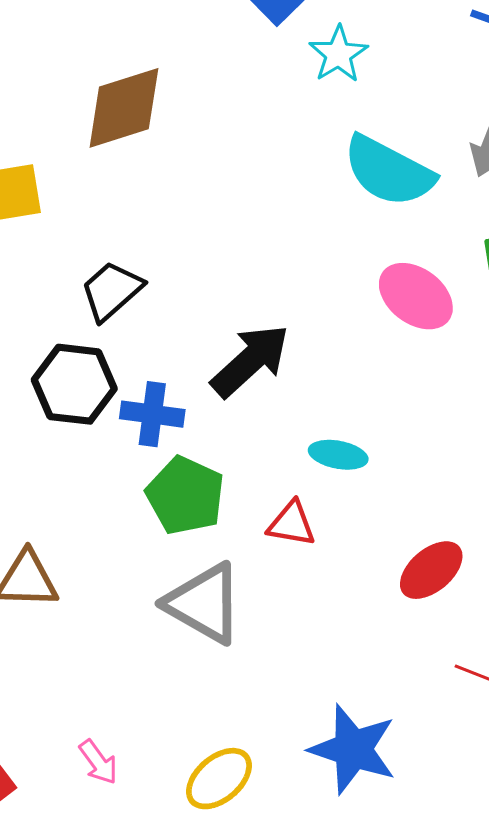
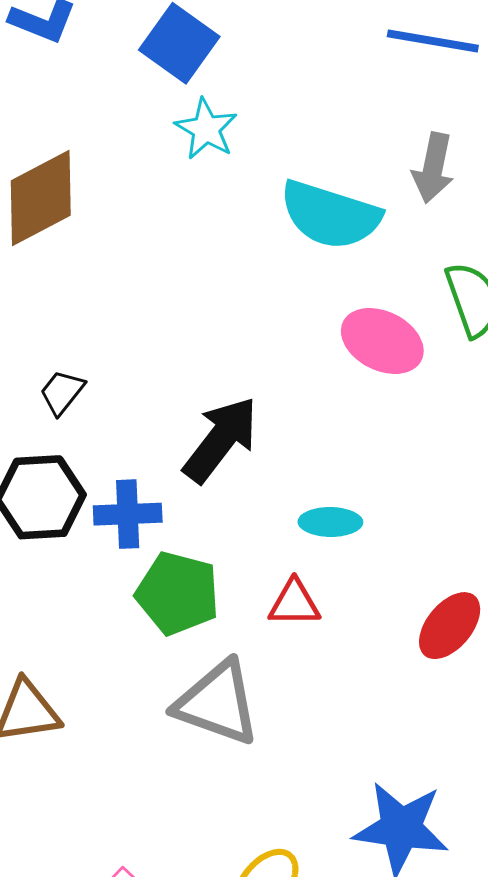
cyan star: (338, 54) -> (206, 129), moved
black trapezoid: (112, 291) -> (62, 392), size x0.7

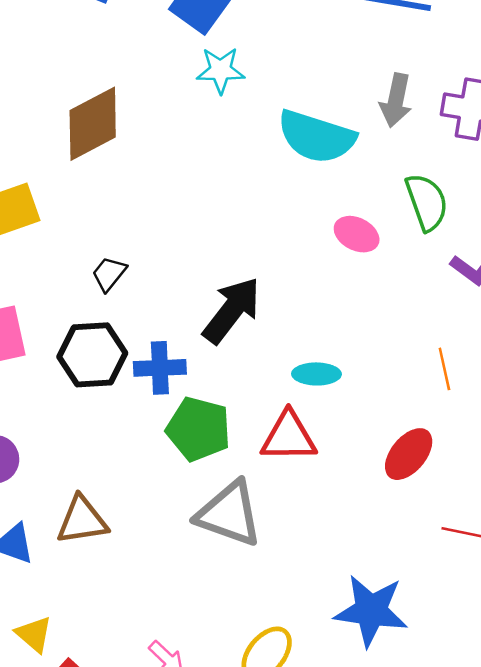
cyan star: (206, 129) -> (220, 70), turned -30
pink ellipse: (382, 341) -> (357, 234), size x0.7
red triangle: (294, 603) -> (289, 437), size x1.4

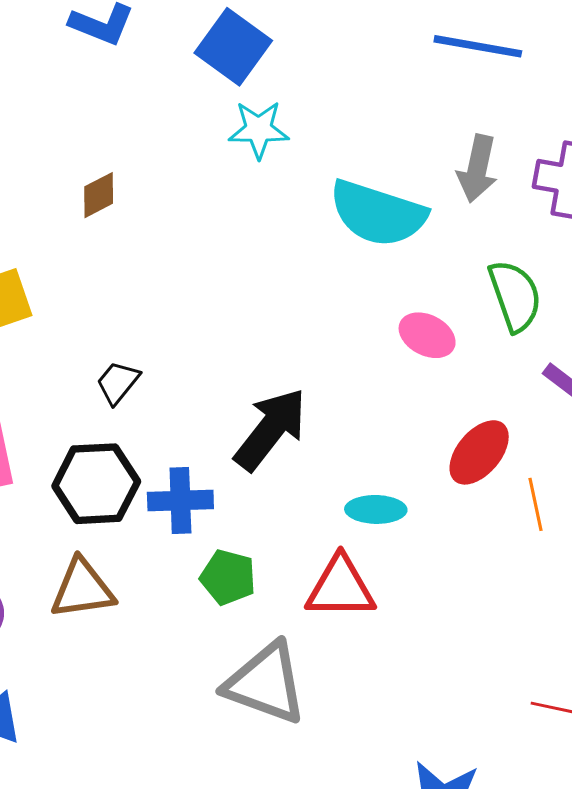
brown diamond: (93, 124) -> (99, 195), size x0.5
green pentagon: (198, 429) -> (228, 577), size x0.7
red ellipse: (409, 454) -> (479, 452), moved
brown triangle: (82, 520) -> (82, 589), moved

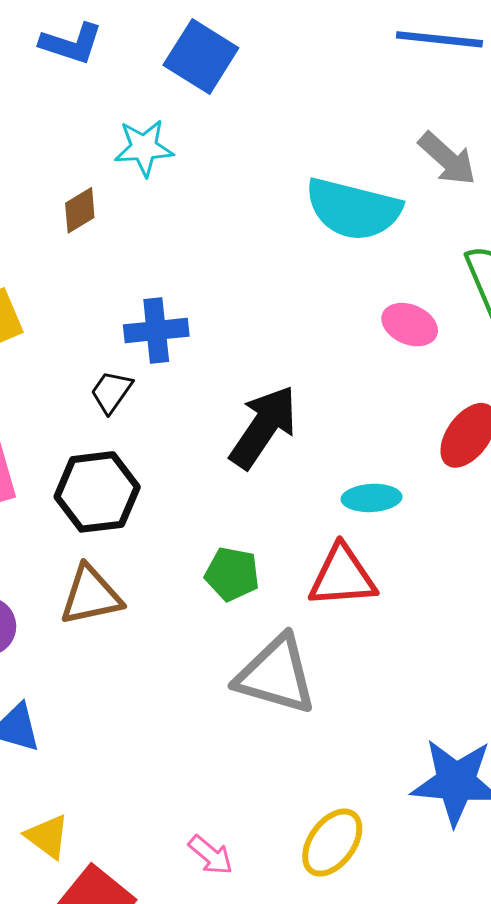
cyan star: (259, 130) -> (144, 148), moved
gray arrow: (477, 169) -> (447, 159), turned -56
blue cross: (180, 500) -> (156, 330), moved

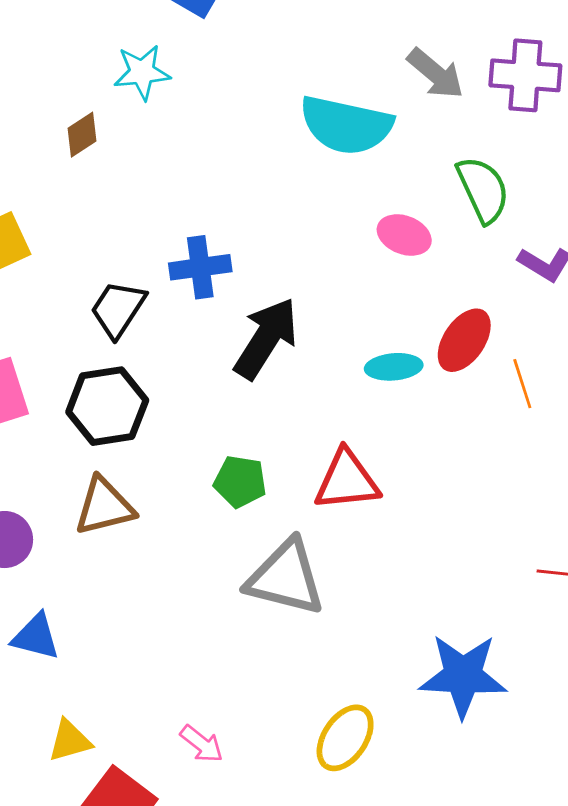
blue cross: (156, 330) -> (200, 267), moved
black trapezoid: (111, 392) -> (118, 309), size x1.4
cyan ellipse: (372, 498) -> (394, 367), moved
yellow triangle: (47, 836) -> (70, 741), turned -51
pink arrow: (211, 855) -> (202, 744), moved

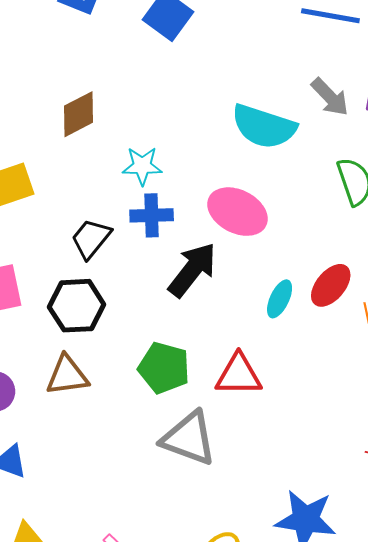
cyan star: (142, 72) -> (142, 166), moved
brown diamond: (82, 135) -> (79, 114), size x1.5
pink ellipse: (404, 235) -> (237, 212), moved, size x1.6
cyan ellipse: (394, 367) -> (280, 299), turned -66
green pentagon: (240, 482) -> (164, 368), size x1.4

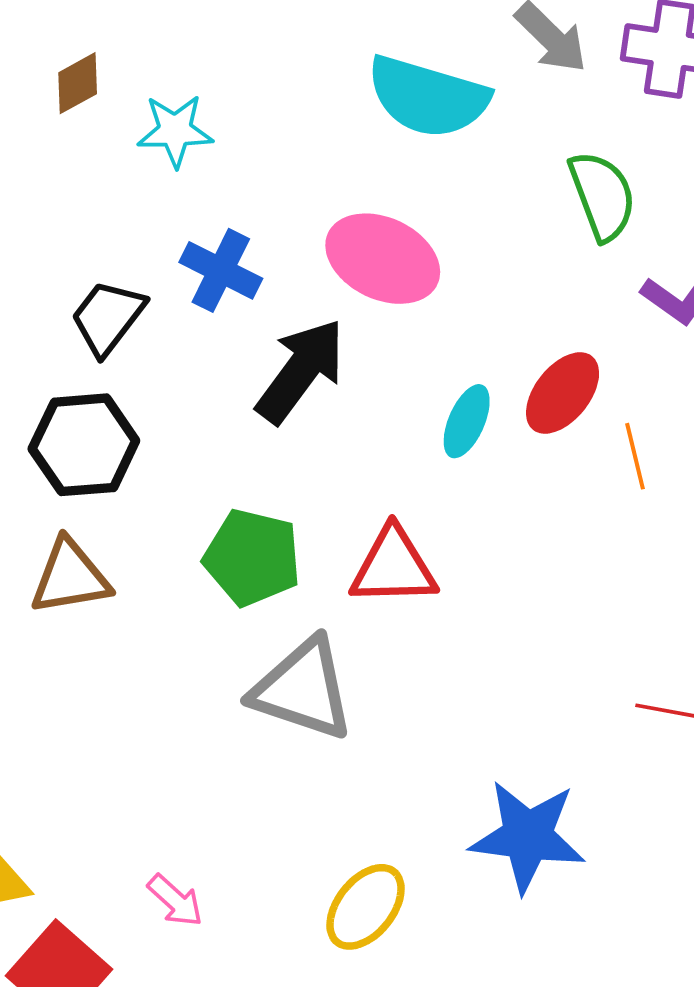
brown diamond: (79, 114) -> (78, 83), size x0.7
cyan star: (142, 166) -> (175, 131), moved
blue cross: (152, 215) -> (221, 270), turned 30

